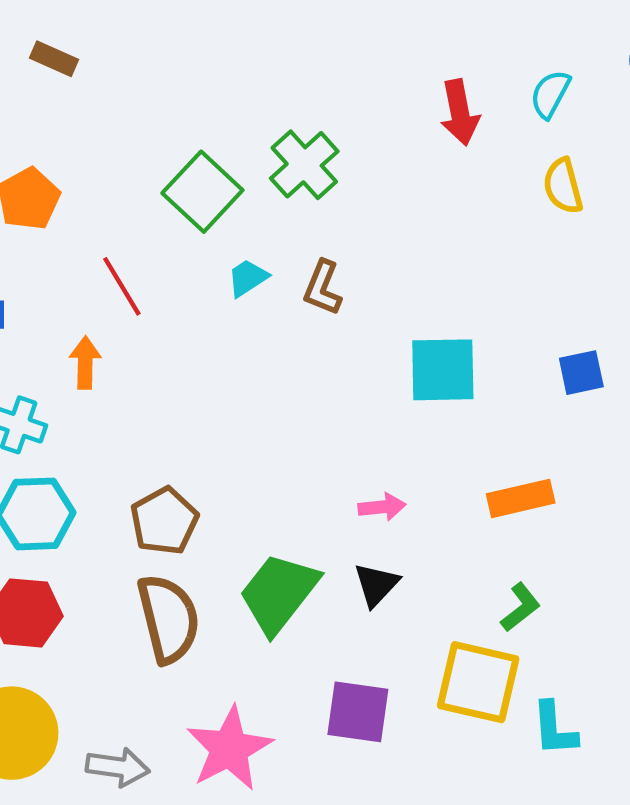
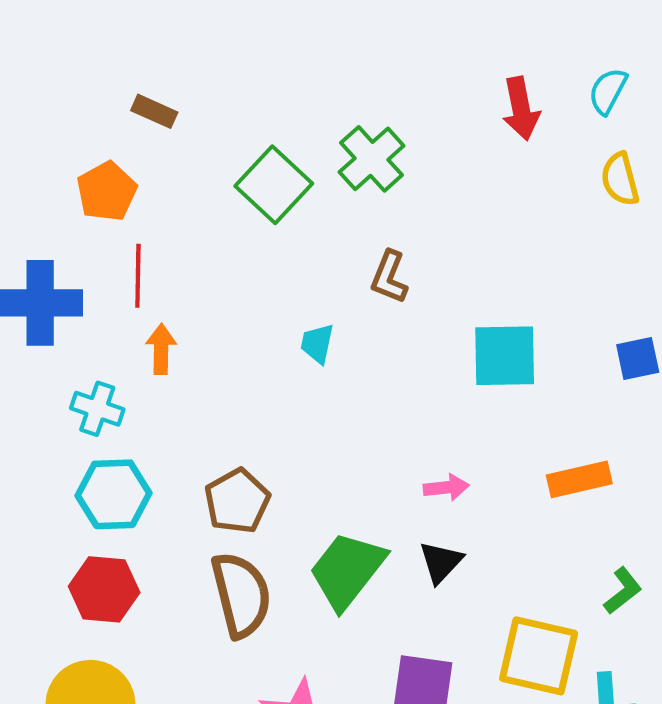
brown rectangle: (54, 59) -> (154, 111), moved
cyan trapezoid: (248, 278) -> (317, 344), moved, turned -45
red line: (122, 286) -> (138, 276), moved, turned 32
green L-shape: (521, 607) -> (623, 591), moved

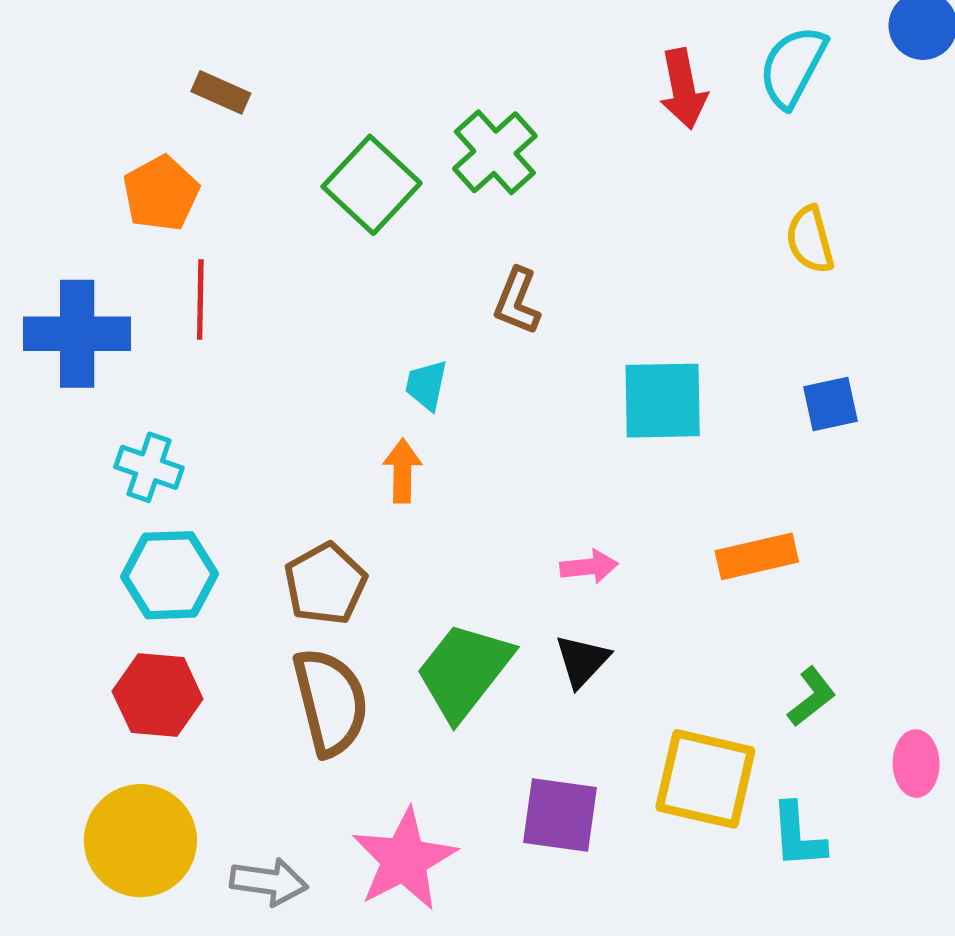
cyan semicircle: (608, 91) -> (793, 67), size x1.4
yellow semicircle: (620, 179) -> (810, 240), moved
orange arrow: (161, 349) -> (402, 471), moved

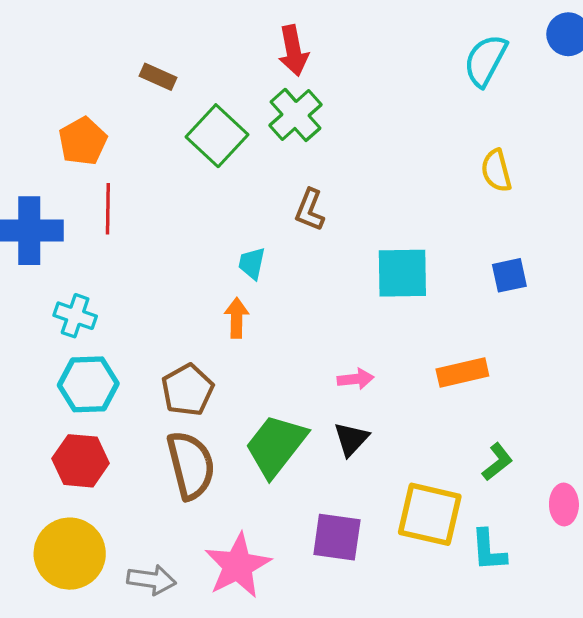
red arrow: (683, 89) -> (293, 51), moved
brown rectangle: (221, 92) -> (158, 77), moved

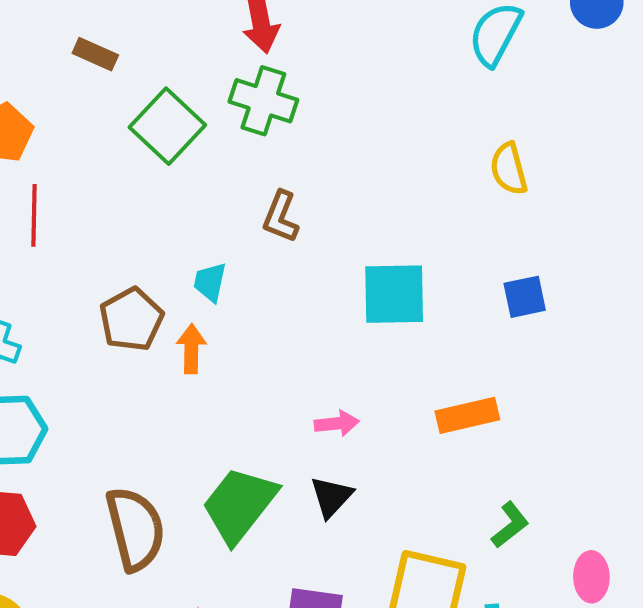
green cross: (296, 115) -> (263, 101), turned -30
brown pentagon: (187, 390) -> (131, 319), moved

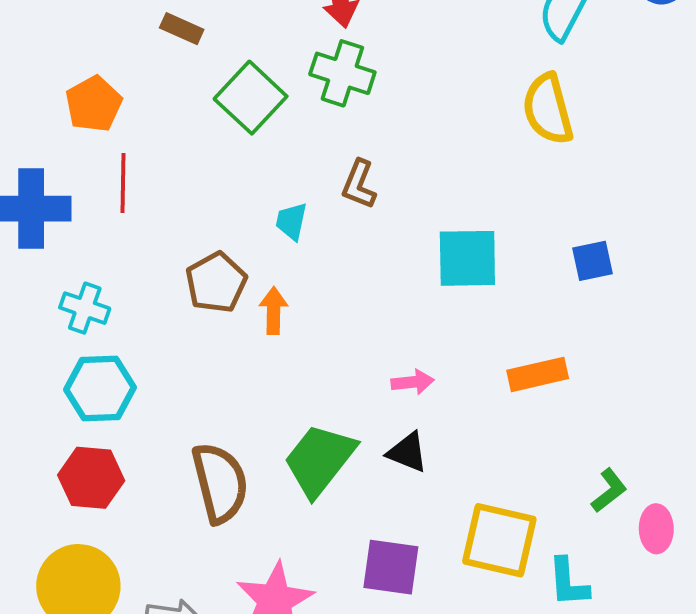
yellow semicircle: (509, 169) -> (548, 109), moved, size x1.4
cyan trapezoid: (210, 282) -> (291, 221), moved
black triangle: (331, 497) -> (408, 452), turned -51
green L-shape: (510, 525) -> (609, 491), moved

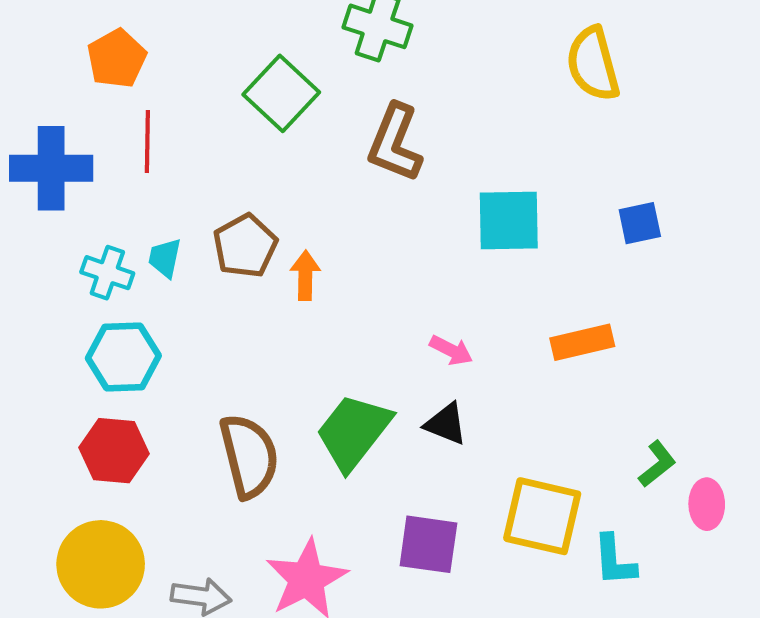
green square: (251, 98) -> (281, 93), moved
brown L-shape: (359, 184) -> (395, 143), size x1.5
cyan trapezoid: (291, 221) -> (165, 258), moved
pink arrow: (413, 382) -> (451, 350), turned 33

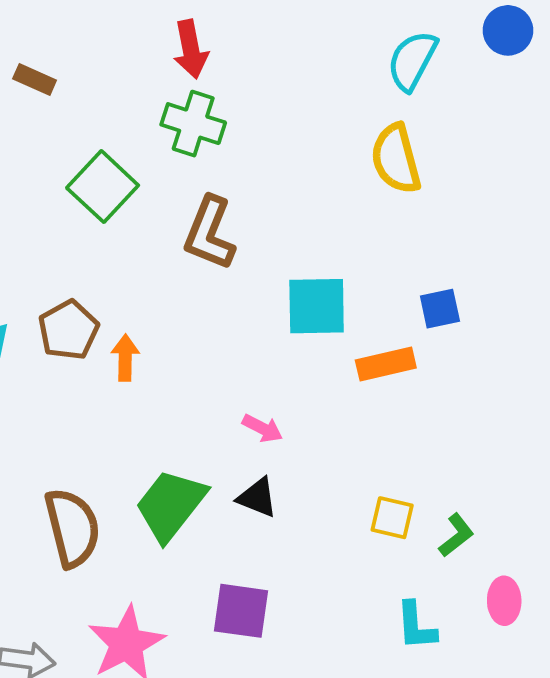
orange rectangle: (582, 342) -> (386, 364), moved
pink ellipse: (707, 504) -> (504, 601), moved
yellow square: (542, 516) -> (392, 518), moved, size x0.6

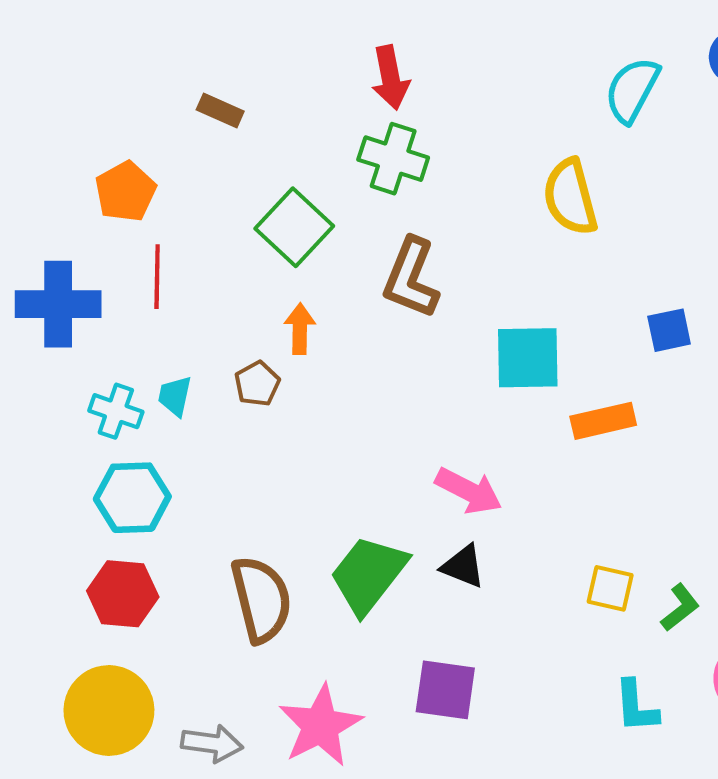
yellow semicircle: (396, 159) -> (570, 197), moved
blue square: (440, 309) -> (669, 330), moved
brown pentagon: (69, 330) -> (257, 384), size x0.7
orange arrow: (125, 358) -> (300, 329), moved
pink arrow: (262, 428) -> (469, 491), size x1.5

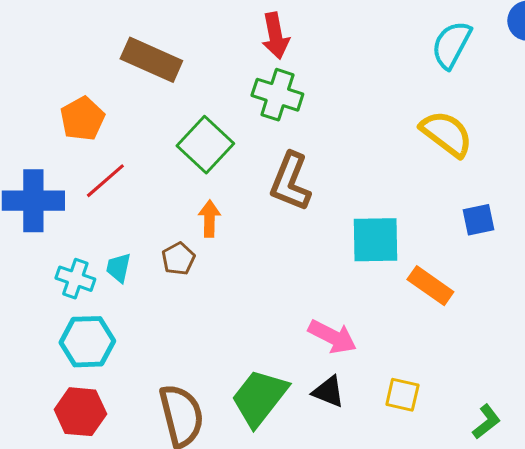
brown rectangle: (220, 111) -> (151, 60), size x1.8
yellow semicircle: (570, 197) -> (446, 134), moved, turned 142
red line: (157, 277) -> (105, 181), turned 48
orange rectangle: (603, 421) -> (430, 286), turned 48
yellow square: (610, 588) -> (402, 395), moved

